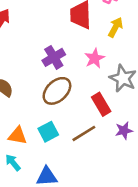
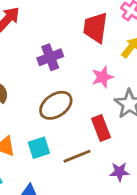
purple cross: (54, 57) -> (50, 57), moved
purple star: (124, 131) -> (119, 172), moved

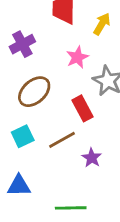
purple star: (119, 172) -> (92, 158), moved, turned -30

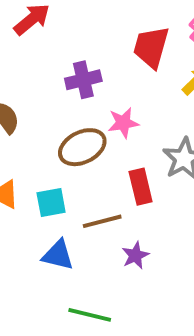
pink star: (77, 57) -> (123, 123), moved
blue triangle: (19, 186) -> (58, 255), moved

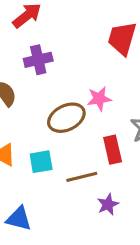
purple cross: (83, 80) -> (38, 60), moved
blue triangle: (58, 255) -> (19, 219), moved

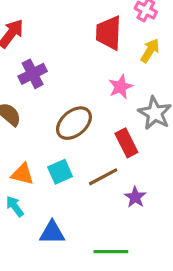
pink star: (99, 99) -> (121, 87), moved

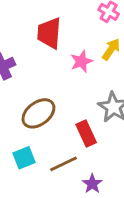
red trapezoid: (109, 33) -> (49, 33), moved
pink star: (121, 87) -> (81, 61), moved

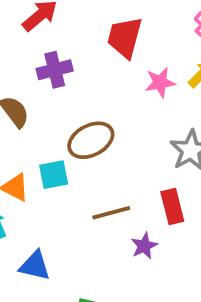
red rectangle: (86, 133) -> (172, 206), moved
cyan square: (24, 158) -> (54, 175), moved

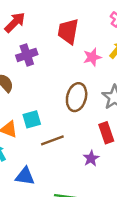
brown ellipse: (91, 140) -> (77, 97), moved, turned -44
brown line: (111, 213) -> (52, 140), moved

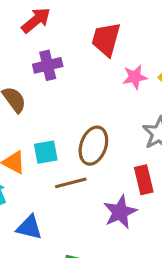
brown ellipse: (77, 97) -> (93, 146), moved
purple star: (91, 158) -> (120, 212), size x1.5

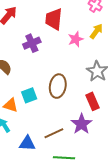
purple cross: (48, 65) -> (32, 43), moved
brown line: (71, 183) -> (54, 133), moved

